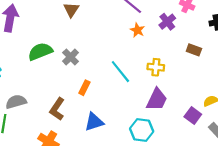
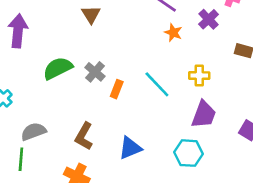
orange rectangle: (84, 88) -> (117, 89), moved

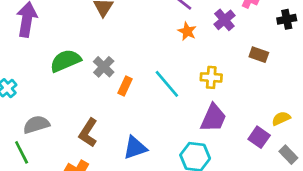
green line: (21, 159) -> (22, 152), turned -35

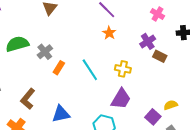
purple cross: (224, 20) -> (148, 41), moved

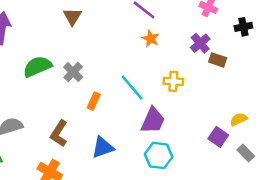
orange rectangle: (59, 68) -> (94, 101), moved
purple trapezoid: (121, 99) -> (153, 120), moved

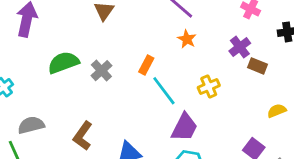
yellow cross: (173, 81) -> (209, 86), turned -30
orange rectangle: (94, 101) -> (146, 65), moved
yellow semicircle: (239, 119) -> (277, 111), moved

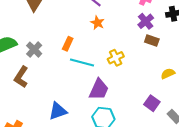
purple cross: (240, 47) -> (146, 21), moved
cyan line: (164, 91) -> (82, 63), turned -35
brown L-shape: (83, 136) -> (21, 77), moved

